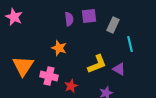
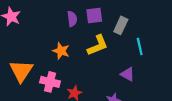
yellow L-shape: (97, 64) -> (98, 45), moved

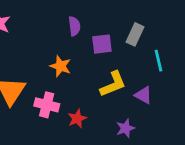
purple square: (94, 15) -> (102, 44), moved
yellow L-shape: (98, 45) -> (113, 84), moved

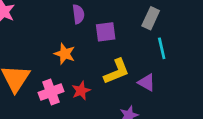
gray rectangle: (135, 34) -> (151, 18), moved
pink cross: (47, 105) -> (51, 92), turned -35
red star: (77, 119) -> (81, 91), moved

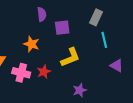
purple triangle: (147, 82) -> (117, 66), moved
pink cross: (51, 92) -> (21, 73), turned 36

